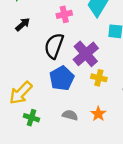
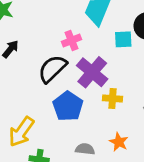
pink cross: (64, 14) -> (71, 41), moved
black semicircle: (54, 46) -> (52, 69), turned 35

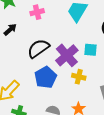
cyan square: (123, 39) -> (91, 50), moved
pink cross: (71, 41) -> (37, 12), moved

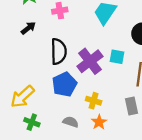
black semicircle: (38, 48) -> (59, 51), turned 120
yellow cross: (79, 77) -> (94, 101), moved

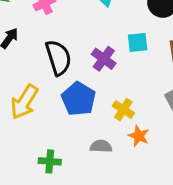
purple cross: (90, 61) -> (104, 59), size x0.7
yellow arrow: (22, 97) -> (24, 102), moved
yellow cross: (94, 101) -> (123, 110), turned 32

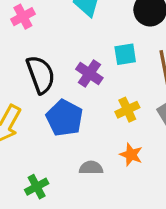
yellow cross: (123, 110) -> (127, 110), moved, turned 35
green cross: (50, 161) -> (37, 187), turned -30

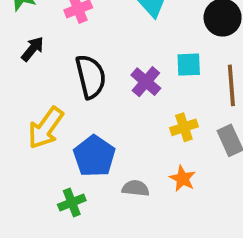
blue pentagon: (64, 118) -> (94, 156), moved

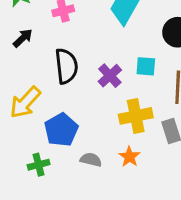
yellow cross: (184, 127) -> (136, 116), size x1.5

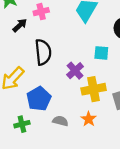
black arrow: (23, 38) -> (20, 25), moved
purple cross: (110, 76) -> (75, 71), moved

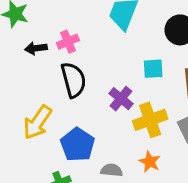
pink cross: (41, 12) -> (68, 42), moved
black arrow: (20, 25) -> (36, 48), turned -136

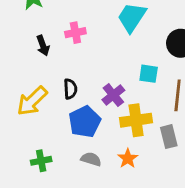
black arrow: (36, 48) -> (43, 46), moved, turned -114
black semicircle: (73, 80) -> (70, 89), moved, size x0.6
blue pentagon: (78, 145) -> (85, 122), moved

